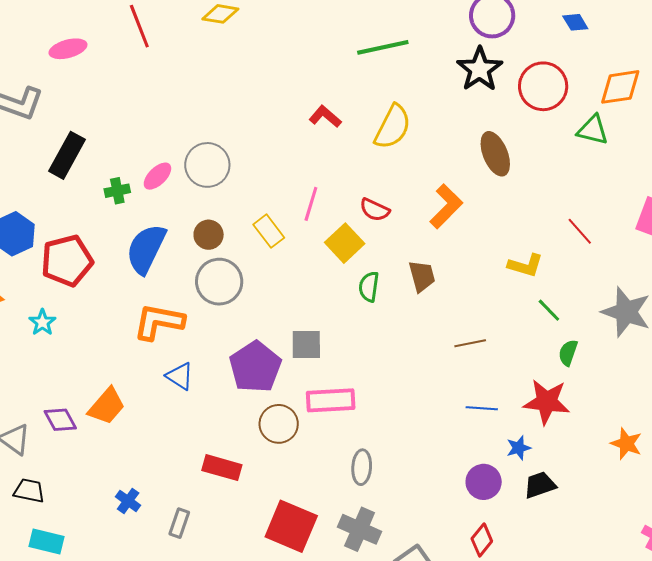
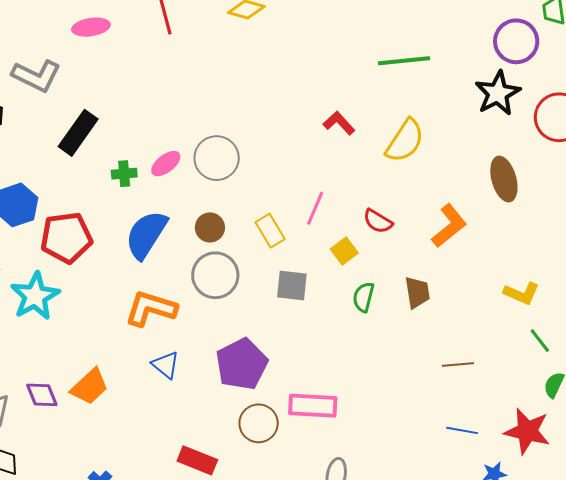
yellow square: (345, 243) -> (344, 251), size x0.7
cyan star: (42, 322) -> (35, 296), size x1.8
gray square: (306, 344) -> (292, 286), moved

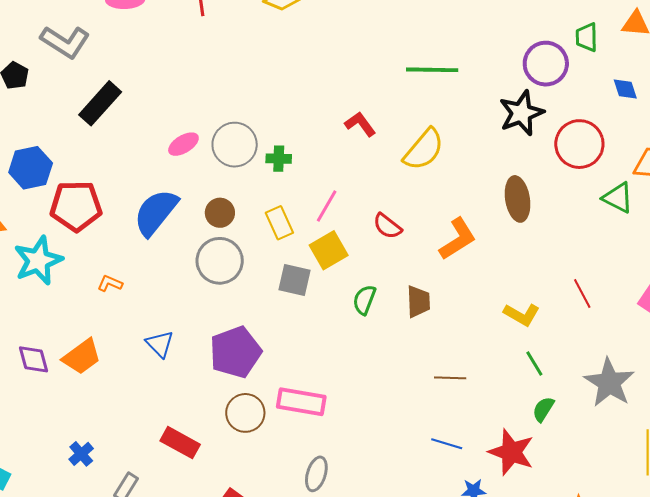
green cross: (124, 174) -> (279, 159), moved
yellow square: (344, 251) -> (329, 250), moved, size x1.4
orange L-shape: (151, 308) -> (110, 283), moved, size x0.5

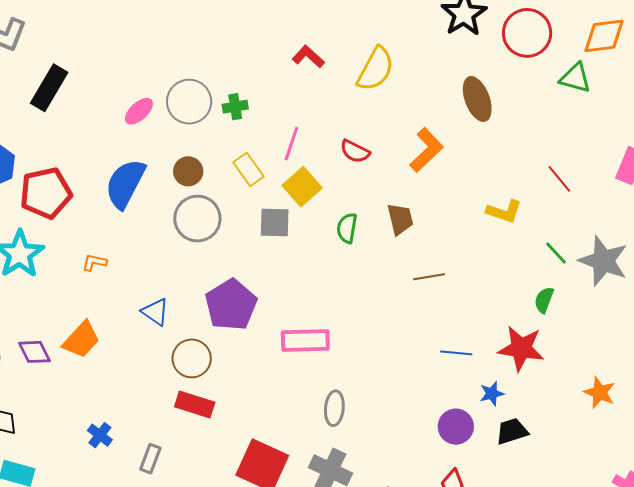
green line: (534, 363) -> (556, 253), moved
brown line: (450, 378) -> (429, 277), moved
brown circle: (245, 413) -> (192, 358), moved

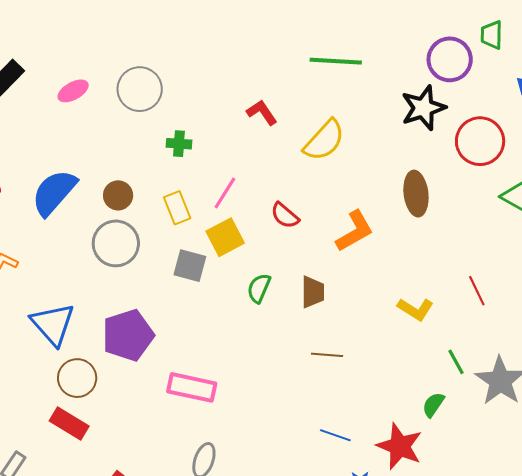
gray circle: (189, 102) -> (140, 89), moved
pink ellipse: (139, 111) -> (73, 91), moved
blue triangle: (155, 312) -> (53, 324), size x1.6

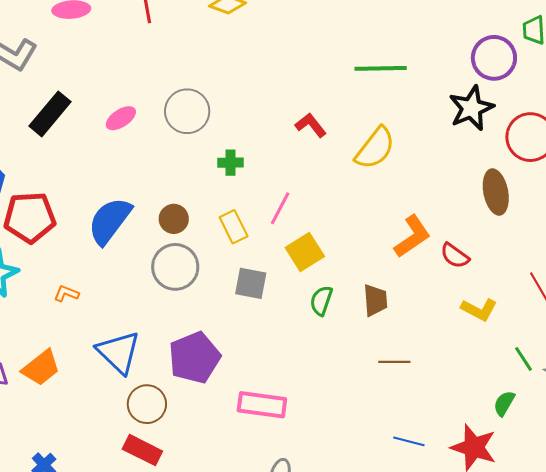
brown ellipse: (416, 194) -> (496, 192), moved
red semicircle: (285, 216) -> (455, 256), moved
yellow square: (225, 237) -> (305, 252), moved

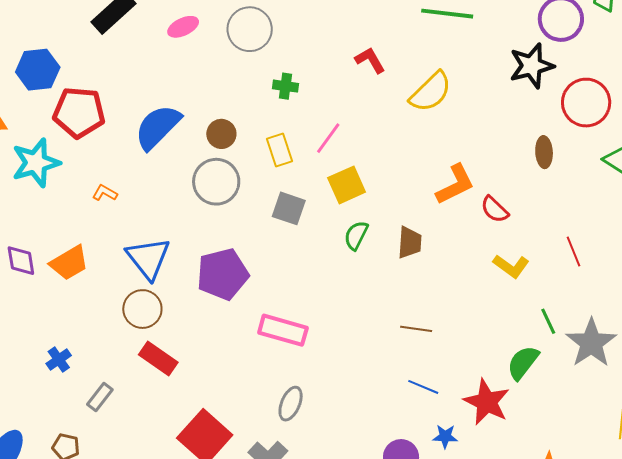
brown ellipse: (496, 192) -> (544, 152), size x0.7
brown line: (394, 362) -> (416, 329), moved
green semicircle: (504, 403) -> (523, 363), size x1.4
brown circle: (147, 404) -> (142, 309), moved

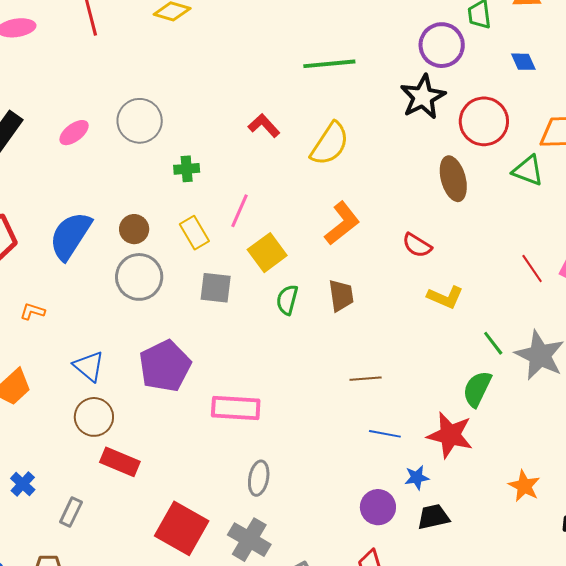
brown ellipse: (544, 152) -> (453, 179), size x1.4
orange L-shape: (455, 184) -> (342, 223), moved
red line: (574, 252) -> (532, 268), moved
blue triangle: (148, 258) -> (89, 366), size x0.7

